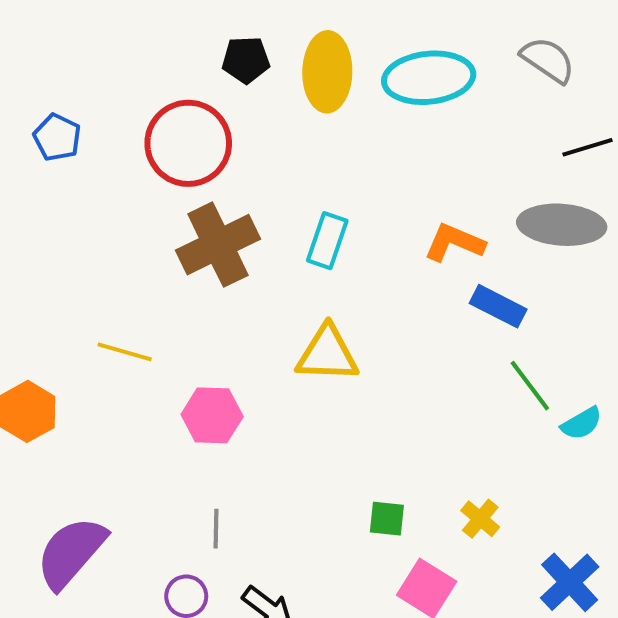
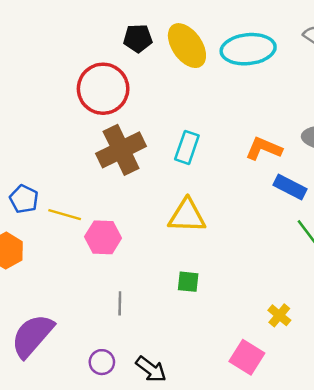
yellow ellipse: (327, 72) -> (187, 46), turned -36
blue pentagon: (57, 137) -> (24, 199), moved
pink hexagon: (212, 415) -> (103, 237), moved
green square: (387, 519) -> (188, 282), moved
gray line: (216, 529) -> (120, 303), moved

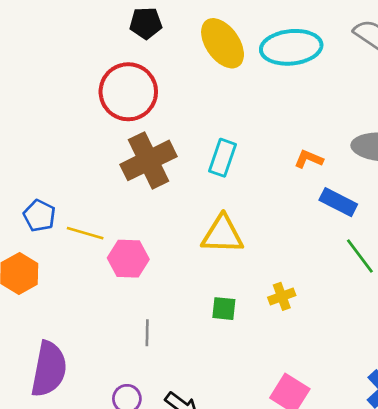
black pentagon: (138, 38) -> (146, 23), moved
orange L-shape: (264, 149) -> (309, 159), size x0.7
yellow cross: (279, 315) -> (282, 296), moved, turned 30
purple semicircle: (32, 336) -> (49, 369), turned 150

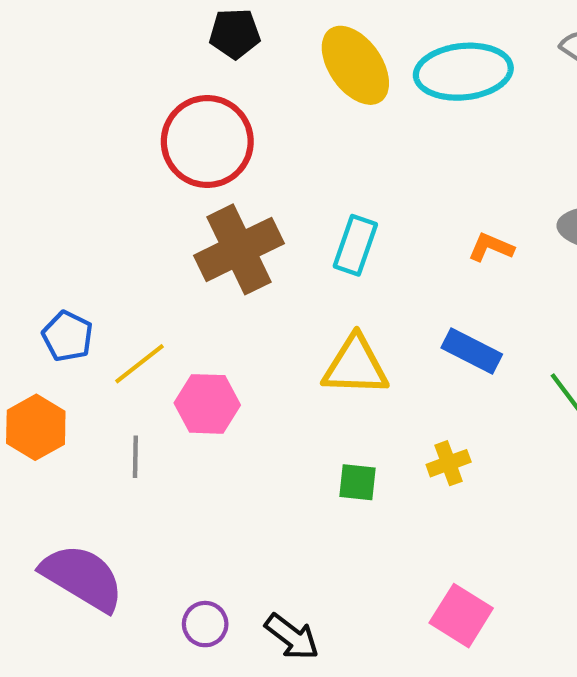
blue rectangle: (338, 202) -> (472, 351), moved
yellow line: (85, 233) -> (140, 364), turned -54
gray line: (147, 333) -> (135, 457), moved
purple semicircle: (49, 369) -> (82, 577), turned -70

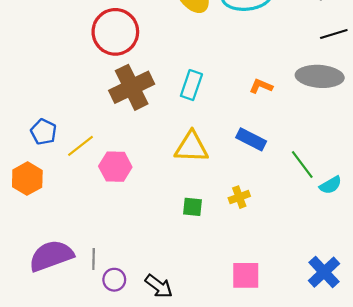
gray line: (135, 457) -> (94, 259), moved
purple semicircle: (82, 577) -> (51, 256), turned -51
pink square: (461, 616) -> (246, 275), turned -32

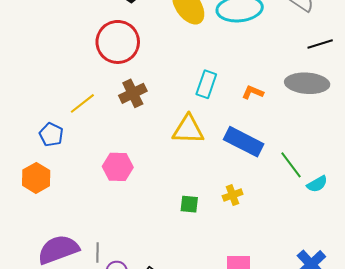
cyan rectangle: (191, 85) -> (206, 84), moved
brown cross: (132, 87) -> (133, 93), size x0.7
blue rectangle: (251, 139) -> (244, 142), size x1.4
yellow line: (81, 146) -> (82, 103), moved
yellow triangle: (191, 147) -> (188, 130), moved

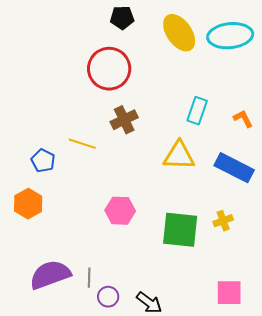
orange L-shape: (253, 92) -> (243, 119), turned 40
yellow line: (82, 103) -> (82, 144), moved, turned 56
pink hexagon: (118, 167) -> (120, 211), moved
green square: (189, 204) -> (180, 230), size x2.0

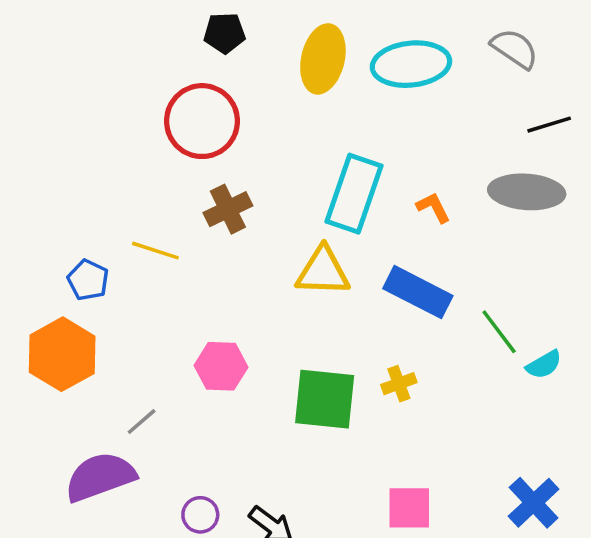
yellow ellipse: (179, 33) -> (323, 59), turned 48
cyan rectangle: (197, 111) -> (354, 194), size x1.6
orange hexagon: (28, 204) -> (62, 354), size x1.4
gray line: (89, 278) -> (142, 422), moved, turned 48

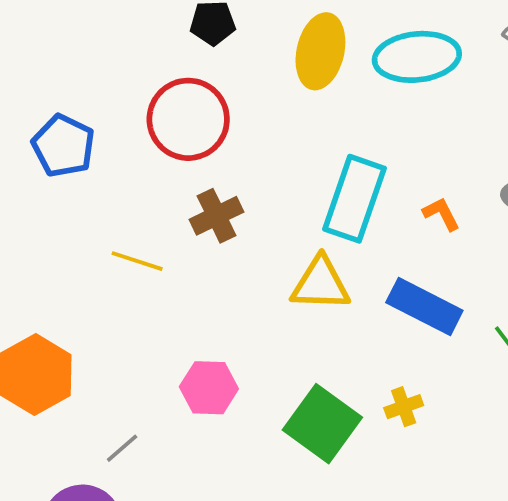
blue pentagon: (88, 280) -> (63, 146), moved, size x1.4
green square: (325, 399) -> (322, 424), turned 30

